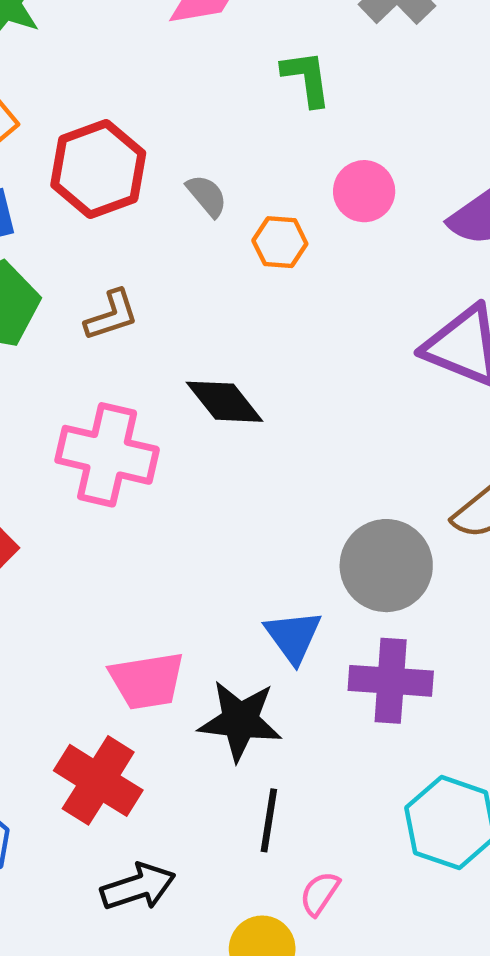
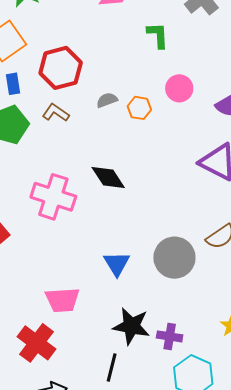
gray semicircle: (207, 196) -> (107, 100), moved, turned -75
brown L-shape: (112, 315) -> (56, 113), moved, turned -132
blue triangle: (293, 636) -> (117, 264), moved
purple cross: (391, 681) -> (170, 336), moved, size x0.7
black star: (240, 721) -> (131, 326), moved

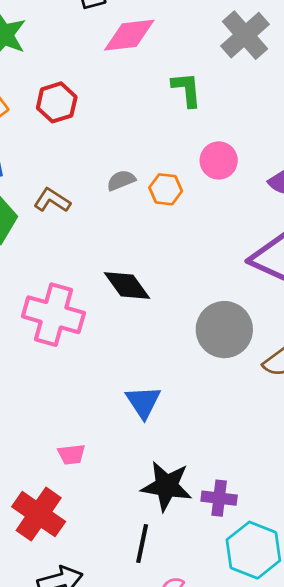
red hexagon: (61, 68) -> (57, 102), moved, size x0.7
gray circle: (174, 258) -> (224, 330), moved
pink trapezoid: (62, 300) -> (71, 454), size x0.6

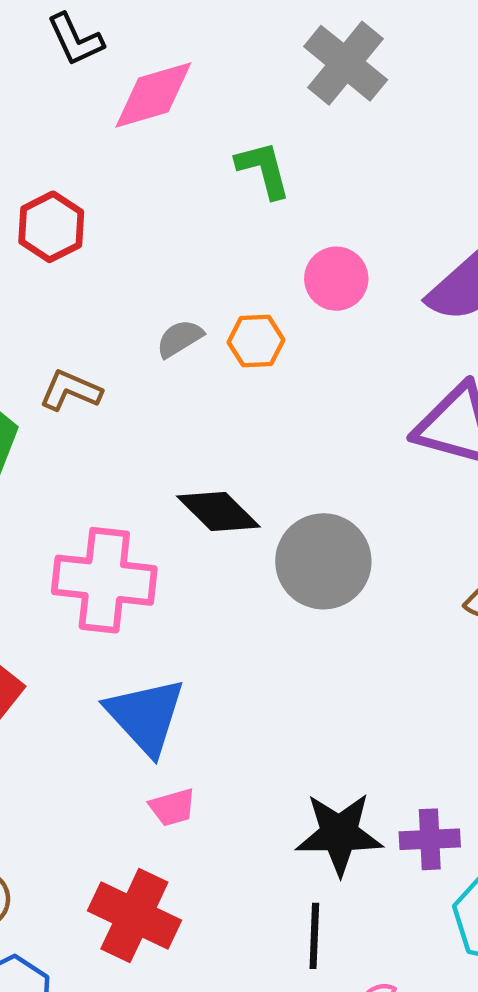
gray circle: (224, 330) -> (323, 561), moved
blue triangle: (143, 402) -> (146, 716), moved, size x1.4

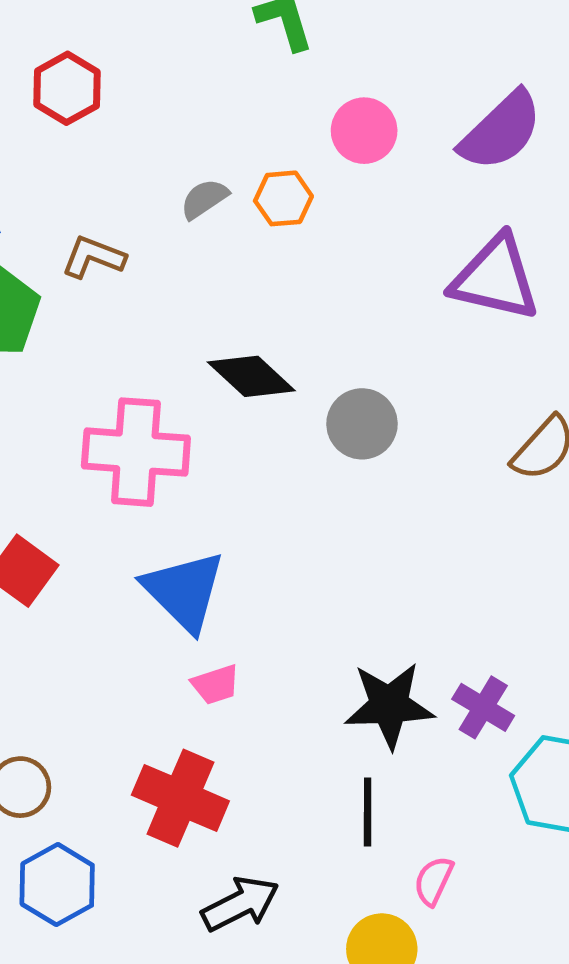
gray circle: (323, 561) -> (362, 424), size x0.7
purple cross: (430, 839) -> (483, 707), turned 36

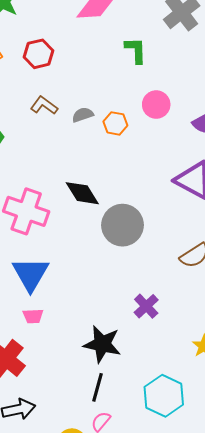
brown L-shape: (93, 257) -> (44, 105), moved
gray circle: (362, 424) -> (122, 225), size x1.4
purple cross: (483, 707) -> (146, 306), moved
black line: (368, 812) -> (97, 387), moved

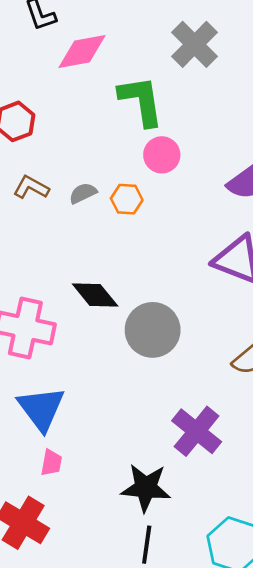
green L-shape: (136, 50) -> (141, 101), size x1.5
pink circle: (156, 105) -> (162, 155), moved
purple cross: (146, 306) -> (197, 431), size x1.5
pink trapezoid: (33, 316) -> (51, 463), turned -70

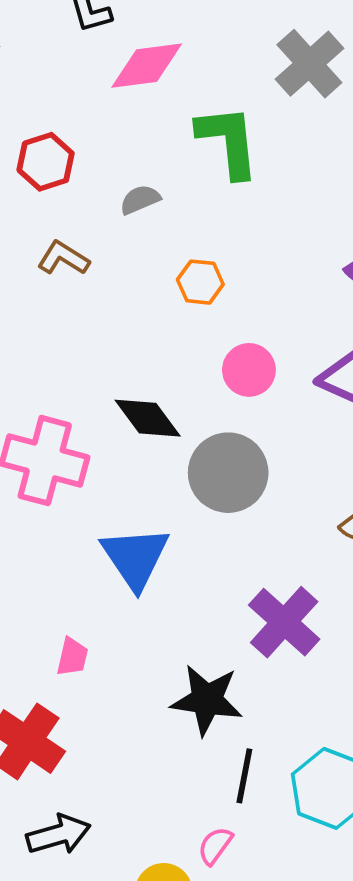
pink circle: (162, 155) -> (249, 370), moved
gray semicircle: (83, 193) -> (140, 200), moved
blue triangle: (41, 409) -> (135, 558), moved
black line: (147, 545) -> (244, 776), moved

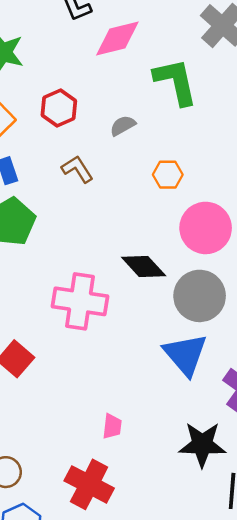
brown L-shape: (63, 258) -> (77, 169), turned 32
pink circle: (249, 370) -> (206, 228), size x1.5
blue triangle: (135, 558) -> (185, 355), moved

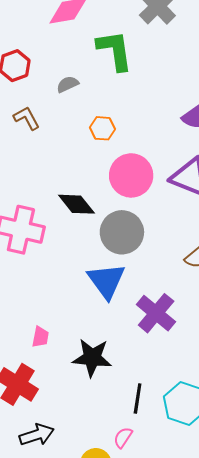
black star: (202, 444) -> (92, 358), moved

